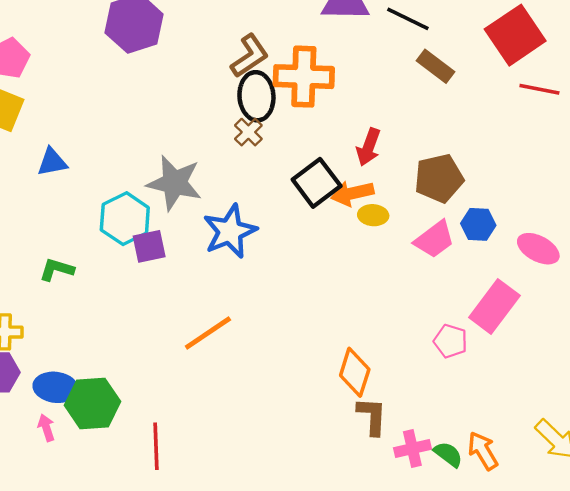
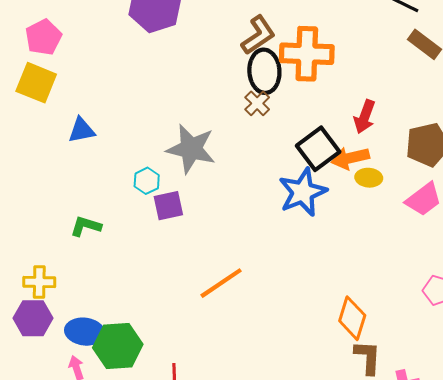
cyan hexagon: (125, 219) -> (147, 181), size x0.6
blue star: (230, 231) -> (303, 192), moved

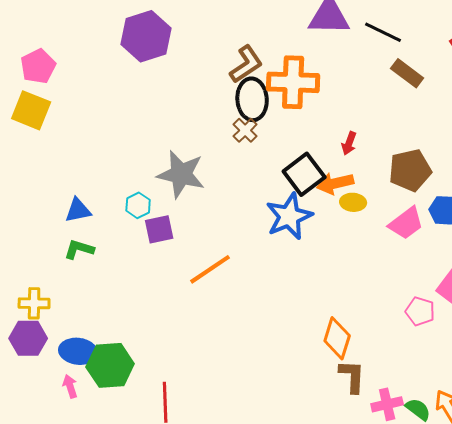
red arrow: (365, 117) -> (349, 143), size x0.7
blue triangle: (82, 130) -> (78, 210), moved
orange line: (221, 283) -> (210, 269), moved

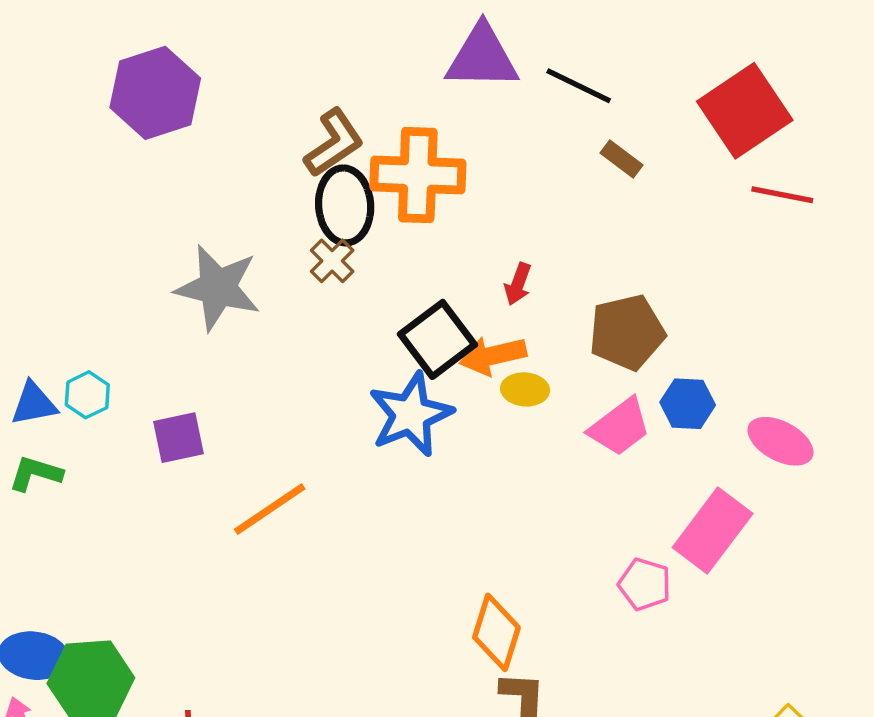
brown rectangle: (407, 73) -> (621, 159), size x0.7
gray star: (181, 174) -> (218, 288), moved
cyan hexagon: (138, 205) -> (87, 395), moved

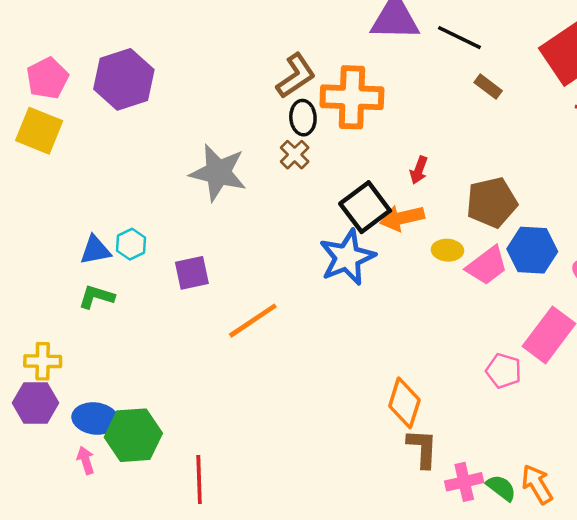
purple hexagon: (155, 93) -> (124, 79), moved
black ellipse: (345, 205) -> (303, 118), size x0.7
yellow ellipse: (525, 389) -> (447, 250), moved
blue hexagon: (688, 404) -> (532, 250), size x1.4

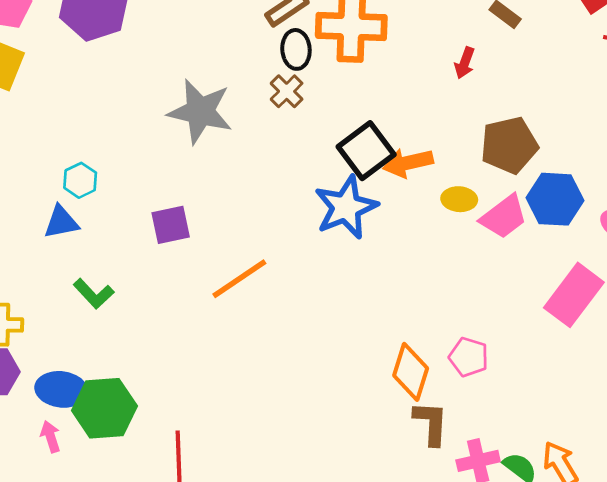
red arrow: (419, 170) -> (465, 63), moved
cyan hexagon: (131, 244) -> (80, 180), moved
blue triangle: (95, 250) -> (61, 222), moved
green L-shape: (96, 297) -> (94, 294), moved, turned -150
pink pentagon: (504, 371) -> (469, 357), moved

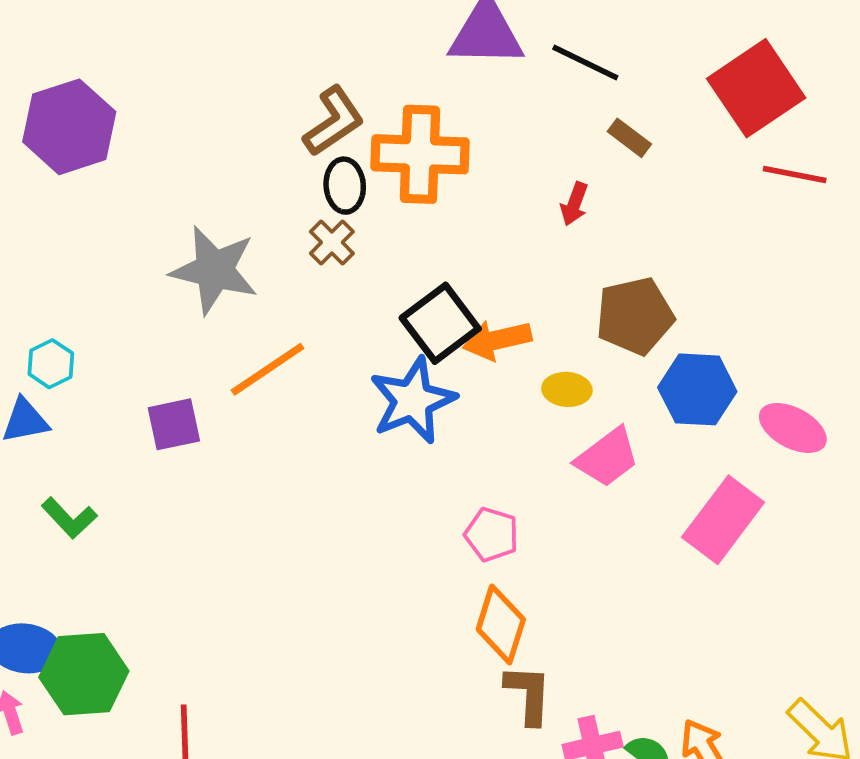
pink trapezoid: (504, 217) -> (607, 457), moved
orange line: (239, 279) -> (268, 369), moved
pink pentagon: (469, 357) -> (492, 535), moved

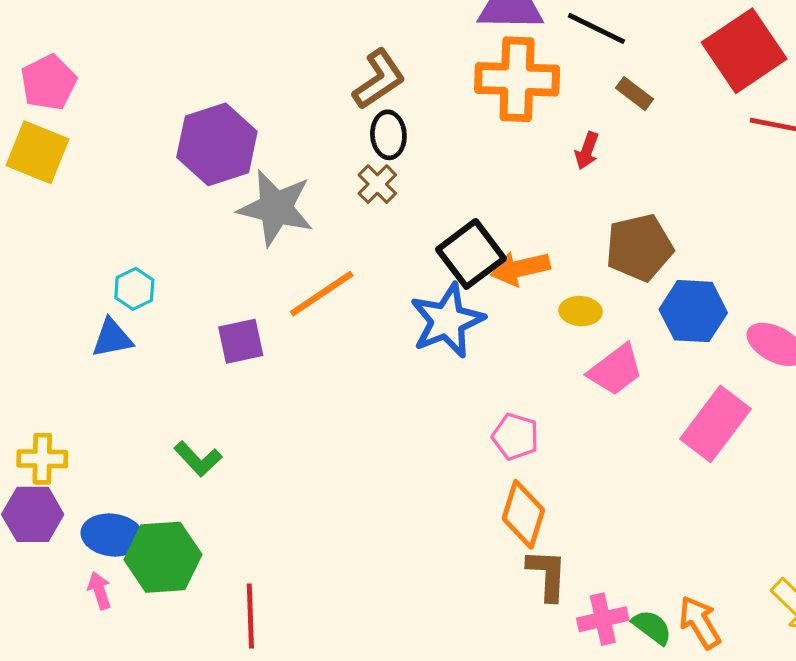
purple hexagon: (69, 127) -> (217, 144), moved
orange cross: (420, 154) -> (517, 79), moved
green L-shape: (69, 518) -> (198, 459), moved

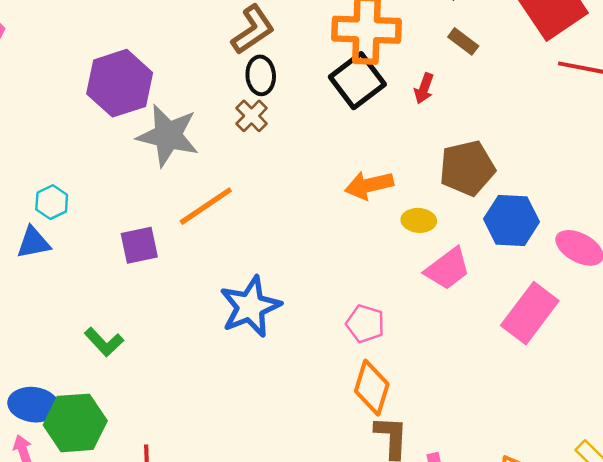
black square: (471, 254) -> (357, 81), moved
blue star: (447, 321) -> (250, 307), moved

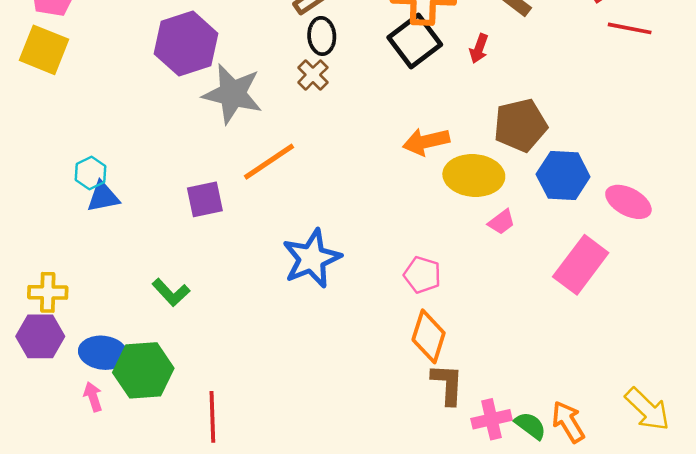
cyan hexagon: (52, 202) -> (90, 173), moved
yellow ellipse: (419, 220) -> (474, 175), size x1.8
pink trapezoid: (448, 269) -> (501, 222), size x0.6

